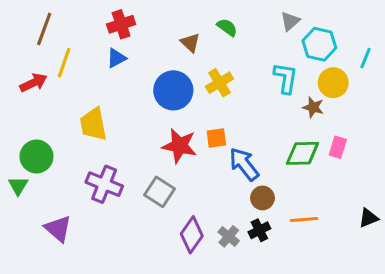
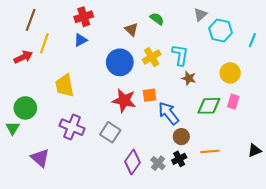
cyan L-shape: (286, 78) -> (180, 55), moved
yellow circle: (333, 83) -> (230, 73), moved
brown star: (313, 107) -> (189, 78), moved

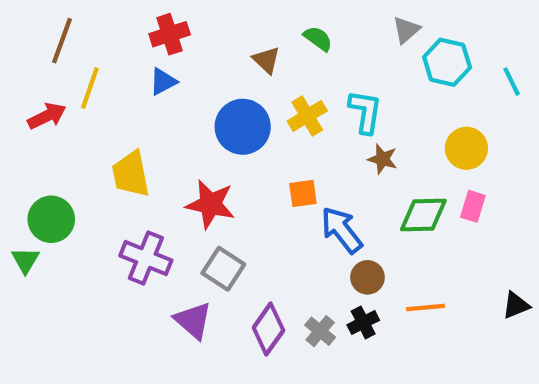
cyan line: (252, 40) -> (512, 82), turned -48
red star: (124, 101) -> (210, 204), moved
purple triangle: (40, 158) -> (193, 320), moved

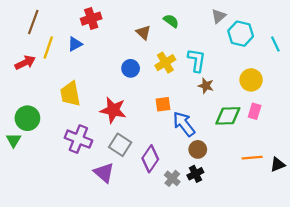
blue triangle: (163, 82) -> (75, 44), moved
blue circle: (243, 127) -> (131, 68), size x0.6
orange line: (426, 307) -> (252, 158), moved
purple diamond: (268, 329) -> (150, 159), moved

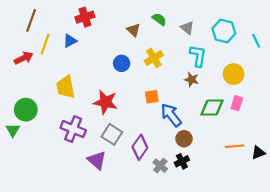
gray triangle: (219, 16) -> (187, 28), moved, turned -40
cyan L-shape: (197, 60) -> (198, 56), moved

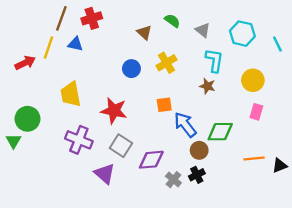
brown line: (31, 20) -> (61, 18), moved
blue triangle: (70, 41) -> (75, 44), turned 40
green diamond: (212, 107) -> (220, 132), moved
purple diamond: (140, 147) -> (151, 160), turned 50

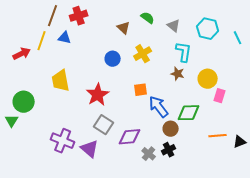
yellow circle: (253, 80) -> (208, 79), moved
red star: (114, 111) -> (98, 95), turned 30
purple cross: (79, 140) -> (63, 141), moved

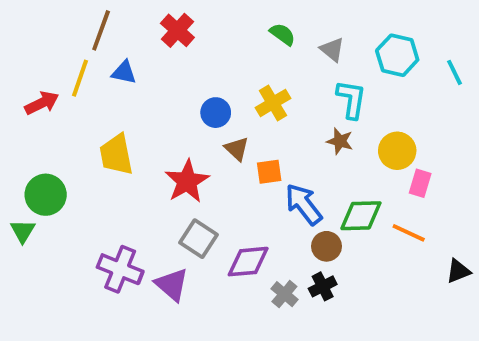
red cross: (79, 16) -> (177, 30), moved, turned -30
brown triangle: (124, 28) -> (237, 149), moved
orange line: (218, 136) -> (409, 233), moved, turned 30

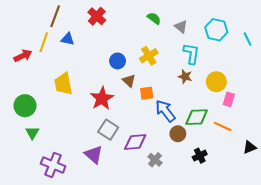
green triangle: (23, 231) -> (32, 133), moved
purple cross: (120, 269) -> (53, 165), moved
black cross: (323, 286) -> (200, 156), moved

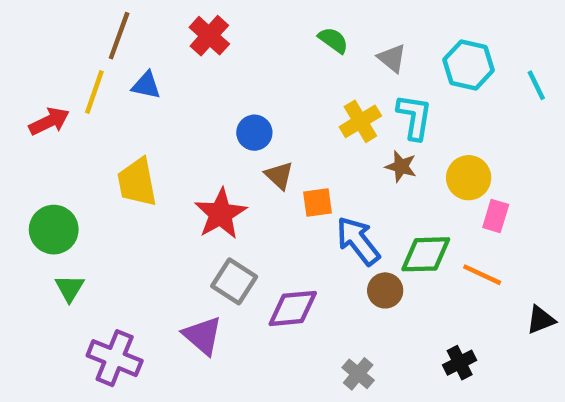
yellow cross: (149, 56) -> (360, 121), moved
black cross: (200, 156) -> (460, 363), moved
gray cross: (155, 160) -> (358, 374), moved

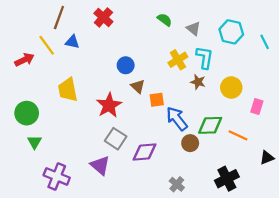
yellow line: (94, 92) -> (47, 45), turned -55
pink rectangle: (496, 216) -> (257, 106), moved
black cross: (460, 363) -> (227, 179), size x1.5

